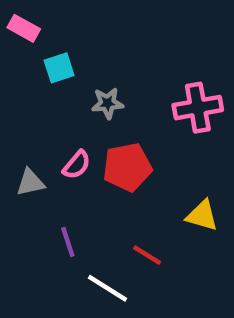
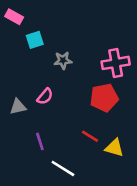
red pentagon: (127, 167) -> (104, 98), moved
yellow triangle: (202, 216) -> (114, 148), moved
red line: (147, 255) -> (90, 136), moved

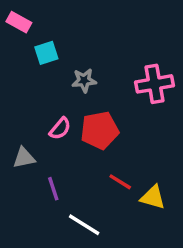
red pentagon: (104, 98) -> (100, 130), moved
gray triangle: (18, 107) -> (24, 158), moved

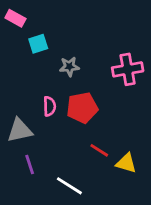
pink semicircle: (60, 129) -> (50, 106), turned -42
gray triangle: (24, 158) -> (20, 130), size x1.4
purple line: (53, 189) -> (30, 164), moved

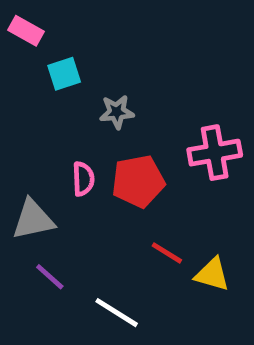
pink cross: (128, 69) -> (215, 153), moved
purple line: (30, 164) -> (50, 277), turned -30

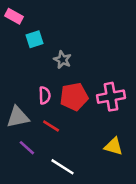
gray star: (117, 112) -> (63, 60), turned 30
pink cross: (215, 153) -> (111, 97), moved
red line: (167, 253) -> (51, 126), moved

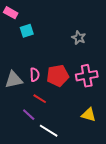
gray star: (63, 60) -> (79, 38), moved
gray triangle: (18, 117) -> (14, 80), moved
purple line: (27, 148) -> (29, 115), moved

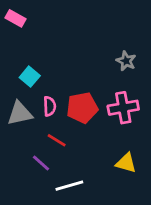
cyan square: (27, 31) -> (30, 77), moved, turned -32
gray star: (79, 38) -> (126, 61), moved
white line: (49, 131) -> (69, 186), turned -48

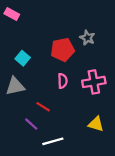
gray star: (126, 61) -> (87, 38), moved
pink semicircle: (50, 106) -> (63, 81), moved
red pentagon: (82, 108) -> (63, 50), moved

